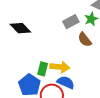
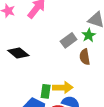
brown semicircle: (85, 40) -> (85, 57), turned 35

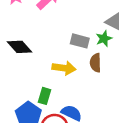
gray rectangle: (69, 40) -> (80, 41), turned 42
yellow arrow: (63, 87) -> (64, 68), moved

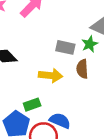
green rectangle: (45, 96) -> (32, 105), turned 56

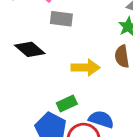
gray rectangle: (65, 47) -> (61, 19), moved

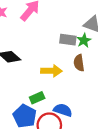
gray rectangle: (61, 19) -> (68, 40), moved

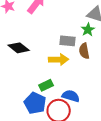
gray rectangle: (68, 40) -> (67, 41), moved

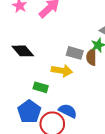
brown semicircle: (84, 51) -> (91, 57), moved
green rectangle: (46, 85) -> (41, 87), moved, turned 32

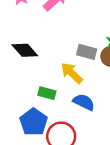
yellow arrow: (62, 71) -> (72, 73), turned -144
blue semicircle: (68, 111) -> (84, 102), moved

